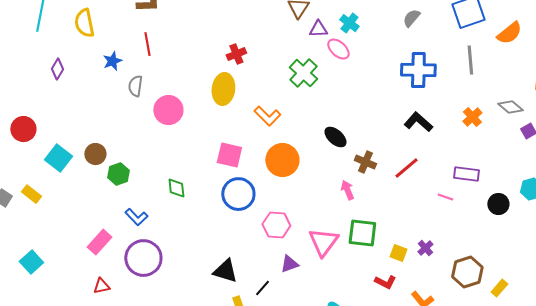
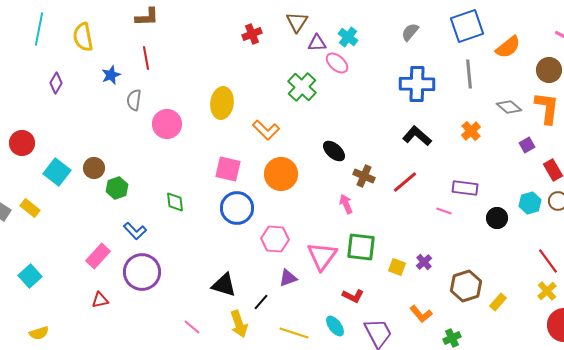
red cross: (236, 54) -> (252, 34), moved
gray diamond: (510, 107) -> (509, 107), moved
red L-shape: (385, 282) -> (353, 296), moved

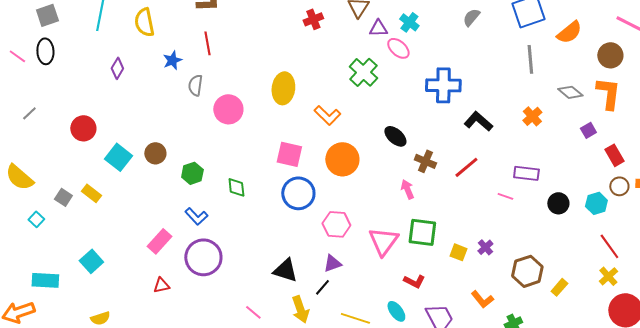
blue cross: (417, 84) -> (443, 85), moved
green hexagon: (117, 188) -> (192, 173), moved
cyan hexagon: (530, 203) -> (596, 203), moved
purple triangle: (288, 278) -> (332, 263), moved

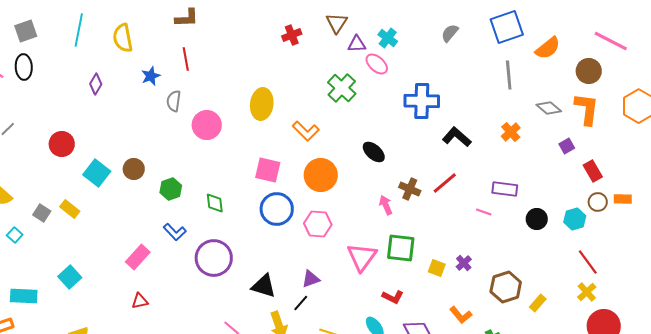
brown cross: (425, 161) -> (410, 189), moved
pink hexagon: (336, 224) -> (318, 224), moved
purple circle: (203, 257) -> (214, 258), moved

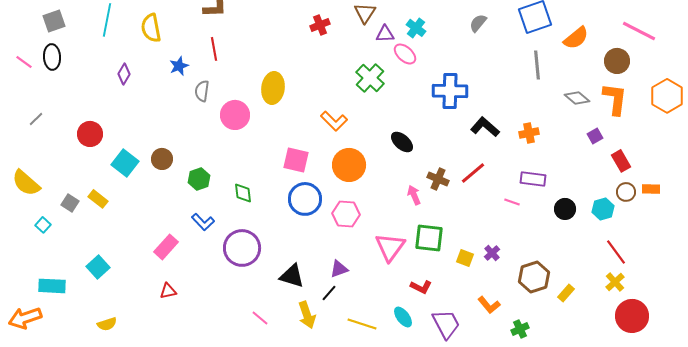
yellow ellipse: (262, 104) -> (273, 88), moved
orange cross: (511, 132) -> (529, 133), moved, turned 30

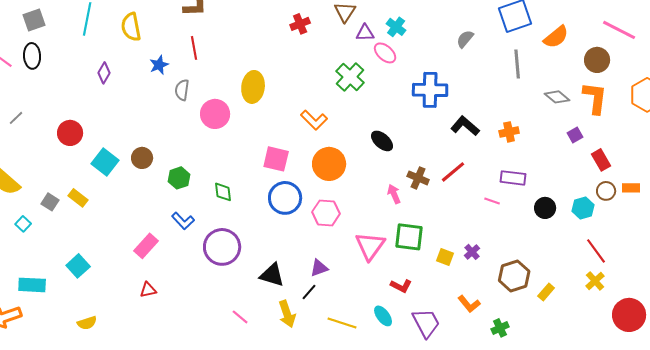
gray semicircle: (478, 23) -> (465, 39), moved
red circle: (632, 316) -> (629, 315), moved

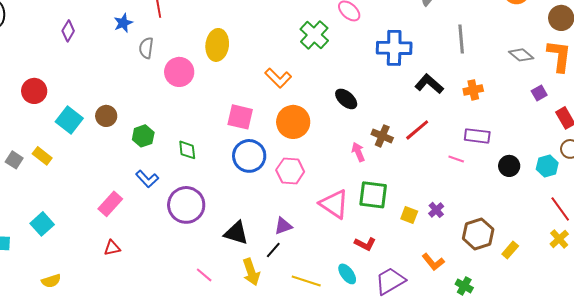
gray line: (517, 64) -> (461, 39), moved
pink triangle: (370, 246) -> (334, 204), turned -32
purple trapezoid: (426, 323) -> (390, 281), turned -92
green cross: (500, 328) -> (464, 286), turned -36

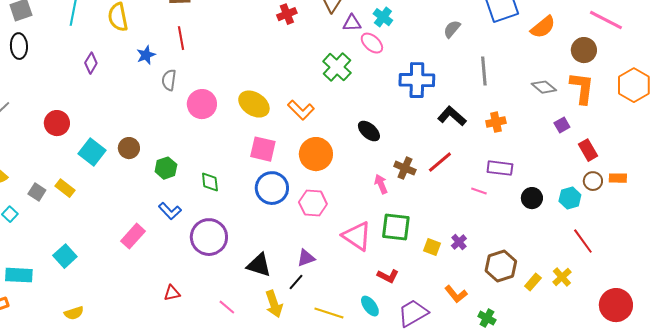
yellow ellipse: (217, 45) -> (254, 104), moved, turned -64
yellow cross: (559, 239) -> (562, 277), moved
red triangle: (112, 248) -> (172, 293), moved

